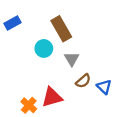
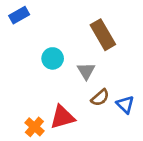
blue rectangle: (13, 23) -> (19, 15), moved
brown rectangle: (61, 29) -> (103, 35), moved

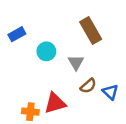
blue rectangle: (19, 15) -> (17, 34), moved
orange cross: (34, 127) -> (30, 112), turned -35

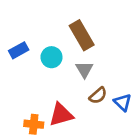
brown rectangle: (91, 30) -> (82, 35), moved
blue rectangle: (17, 34) -> (19, 50), moved

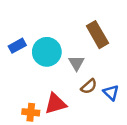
brown rectangle: (82, 35) -> (97, 35), moved
cyan circle: (51, 57) -> (47, 52), size x1.5

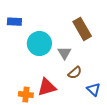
blue rectangle: (17, 46) -> (14, 22), moved, turned 32
blue triangle: (111, 93) -> (94, 89), moved

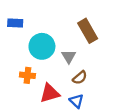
blue triangle: (94, 89) -> (76, 101), moved
orange cross: (26, 95) -> (27, 75), moved

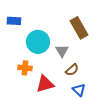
blue triangle: (76, 101) -> (79, 90), moved

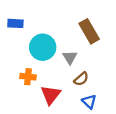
red triangle: (45, 84) -> (51, 95), turned -36

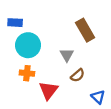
cyan circle: (43, 47) -> (28, 45), moved
blue triangle: (89, 102) -> (98, 97), moved

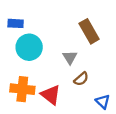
orange cross: (27, 73) -> (22, 89), moved, size x1.5
red triangle: (48, 90) -> (51, 95), turned -30

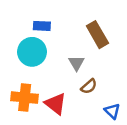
blue rectangle: (16, 23) -> (42, 26), moved

